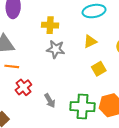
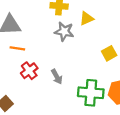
yellow triangle: (90, 41) -> (87, 19), moved
gray arrow: (50, 101) -> (57, 77), moved

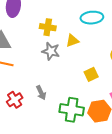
red cross: (29, 71) -> (15, 100), moved

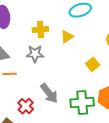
gray star: (51, 51) -> (35, 54), moved
gray arrow: (41, 93) -> (49, 93), size x1.5

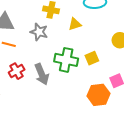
green cross: (82, 103) -> (66, 60), moved
red cross: (26, 106) -> (17, 71), moved

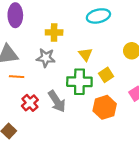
yellow triangle: (75, 24) -> (85, 54), moved, turned -40
orange hexagon: (98, 95) -> (105, 107), moved

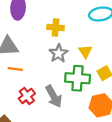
gray star: (46, 58) -> (58, 53), moved, turned 30

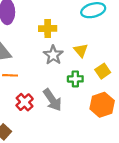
green cross: (78, 78) -> (75, 79), size x0.6

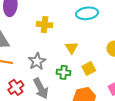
gray star: (53, 55) -> (37, 61), moved

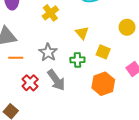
yellow cross: (45, 25) -> (50, 13), turned -35
yellow square: (89, 68) -> (103, 52), turned -32

